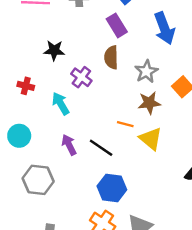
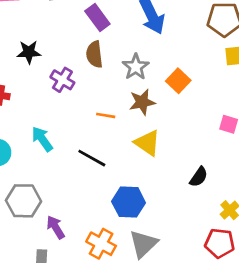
cyan arrow: (61, 104) -> (42, 139), moved
orange line: (125, 124) -> (106, 115), moved
purple arrow: (69, 145) -> (56, 227), moved
blue hexagon: (112, 188) -> (129, 202), moved

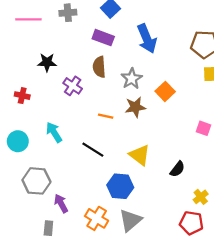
purple rectangle: (97, 17) -> (103, 38), turned -36
yellow triangle: (147, 143) -> (140, 155), moved

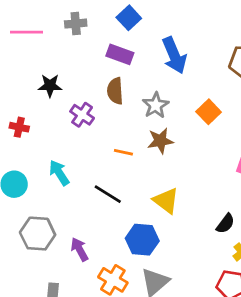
orange square: (165, 91) -> (209, 112), moved
black semicircle: (177, 169) -> (225, 224), moved
purple arrow: (61, 203) -> (79, 249), moved

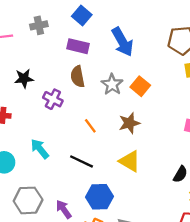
orange square: (209, 112) -> (140, 86), moved
brown star: (160, 141) -> (129, 123), moved
orange line: (123, 152) -> (90, 126), turned 48
blue hexagon: (142, 240) -> (99, 197), moved

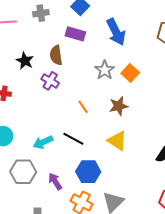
brown semicircle: (78, 77) -> (56, 55), moved
black star: (24, 78) -> (25, 61), turned 30
cyan arrow: (40, 149) -> (43, 142), moved, turned -78

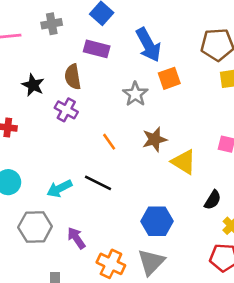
orange square: (130, 73) -> (169, 78), moved, turned 30
yellow triangle: (117, 141) -> (184, 162), moved
blue hexagon: (88, 172) -> (157, 221), moved

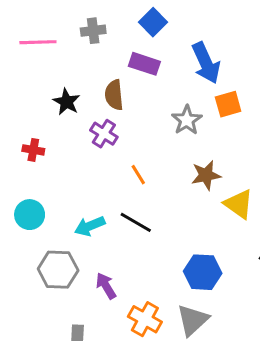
orange line: (109, 142) -> (138, 175), moved

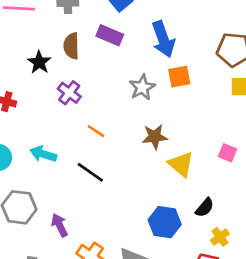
brown semicircle: (114, 95) -> (71, 46), moved
orange line: (138, 175) -> (96, 131), turned -30
cyan arrow: (90, 226) -> (43, 154), moved, turned 35
blue hexagon: (203, 272) -> (165, 222), moved

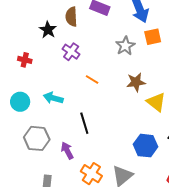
black line: (90, 172) -> (84, 123), moved, turned 40

